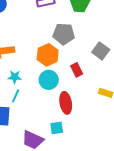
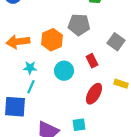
orange hexagon: (48, 55) -> (52, 40), moved
red ellipse: (66, 103) -> (94, 94), moved, turned 40
cyan square: (57, 128) -> (79, 125), moved

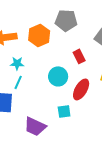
cyan circle: (64, 71) -> (58, 76), moved
cyan square: (79, 125) -> (64, 111), moved

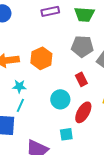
gray pentagon: (66, 20) -> (82, 46), moved

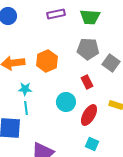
cyan line: (20, 105) -> (26, 108), turned -32
cyan square: (66, 134) -> (92, 144), moved, turned 32

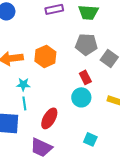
cyan circle: (66, 102) -> (81, 97), moved
red ellipse: (89, 115) -> (49, 118), moved

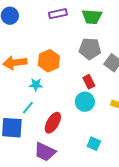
cyan star: (23, 84) -> (36, 85), moved
cyan line: (24, 103) -> (28, 108), turned 48

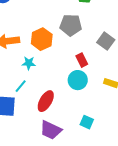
gray pentagon: (90, 49) -> (71, 25), moved
purple trapezoid: (45, 152) -> (51, 130), moved

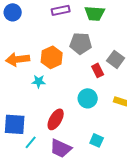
red rectangle: (82, 60) -> (98, 70), moved
cyan line: (21, 86) -> (31, 142), moved

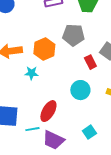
cyan square: (97, 140) -> (89, 132), turned 32
cyan line: (31, 142) -> (32, 129), moved, turned 40

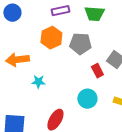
orange hexagon: (44, 49) -> (51, 38), moved

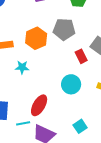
orange hexagon: (51, 38) -> (36, 38), moved

